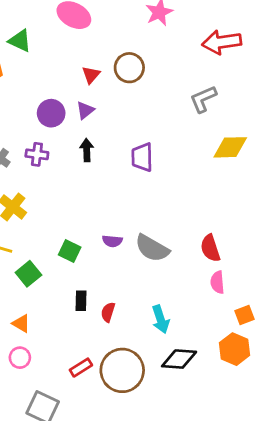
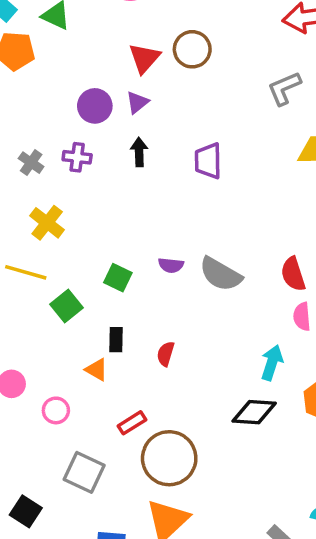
red triangle: (91, 75) -> (144, 58), size x1.4
black rectangle: (81, 301) -> (116, 340), moved
cyan arrow: (161, 319) -> (272, 363), moved, turned -144
orange triangle: (21, 323) -> (97, 370), moved
brown circle: (122, 370) -> (169, 458), moved

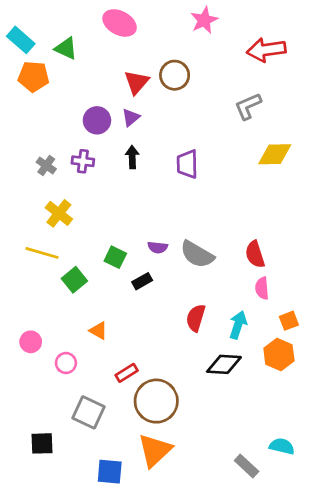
black rectangle: (116, 340) -> (142, 281), moved, turned 60
red semicircle: (166, 354) -> (196, 318), moved, size x1.4
black square: (26, 511) -> (42, 443), turned -35

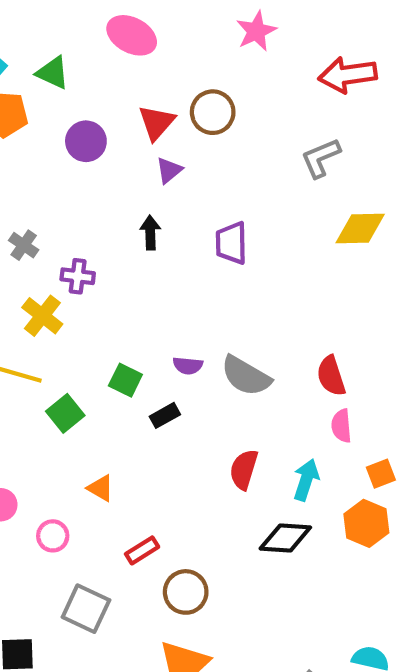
purple triangle: (131, 118) -> (169, 170), moved
purple circle: (97, 120) -> (86, 141), moved
purple cross: (83, 161) -> (78, 276), moved
brown circle: (156, 401) -> (186, 592), size x0.7

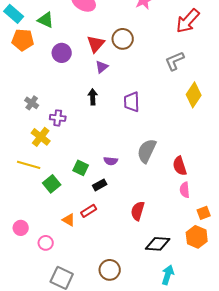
red arrow: (348, 75) -> (188, 21), turned -40
yellow diamond: (360, 228) -> (194, 95), turned -55
gray semicircle: (246, 376) -> (147, 151), moved, turned 85
cyan arrow: (306, 480) -> (168, 275), moved
red rectangle: (142, 550) -> (89, 211), moved

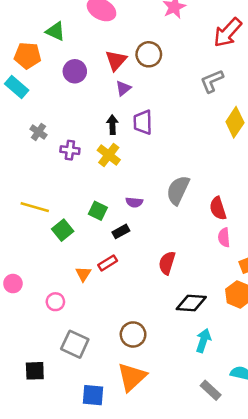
cyan rectangle: (14, 14) -> (17, 87), moved
purple trapezoid: (132, 102) -> (143, 122), moved
yellow cross: (41, 137) -> (109, 155), moved
orange triangle: (69, 220) -> (83, 274), turned 32
pink circle: (21, 228) -> (13, 284), moved

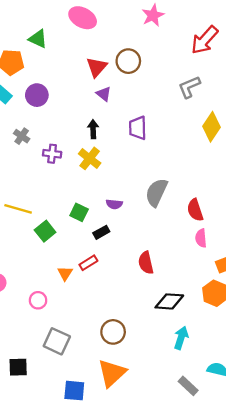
purple circle: (75, 71) -> (37, 95), moved
purple triangle: (123, 88) -> (104, 94), turned -42
purple trapezoid: (143, 122) -> (138, 128), moved
red semicircle: (167, 263) -> (146, 263), turned -30

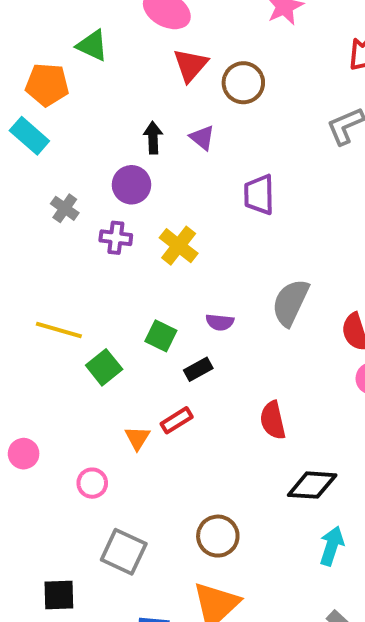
red triangle: (97, 67) -> (190, 65), moved
purple circle: (37, 95) -> (131, 185), moved
black arrow: (93, 129) -> (153, 138), moved

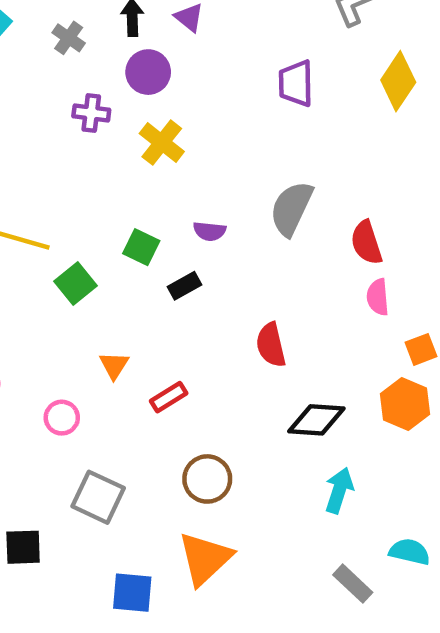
purple circle: (131, 185) -> (148, 72), moved
purple trapezoid: (259, 195) -> (296, 83), moved
gray cross: (65, 208) -> (69, 38), moved
purple cross: (116, 238) -> (91, 113), moved
red rectangle: (177, 420) -> (169, 397), moved

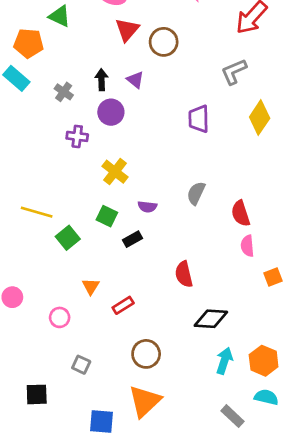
yellow cross: (162, 143) -> (115, 172), moved
gray semicircle: (291, 208) -> (196, 193), size x0.7
orange hexagon: (405, 404) -> (264, 361), moved
gray square: (98, 497) -> (81, 365), size x0.6

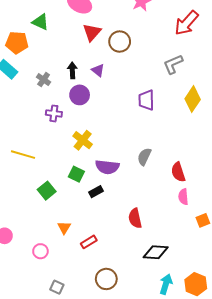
purple semicircle: (147, 207) -> (107, 167), size x1.6
yellow line: (37, 212) -> (23, 155), moved

